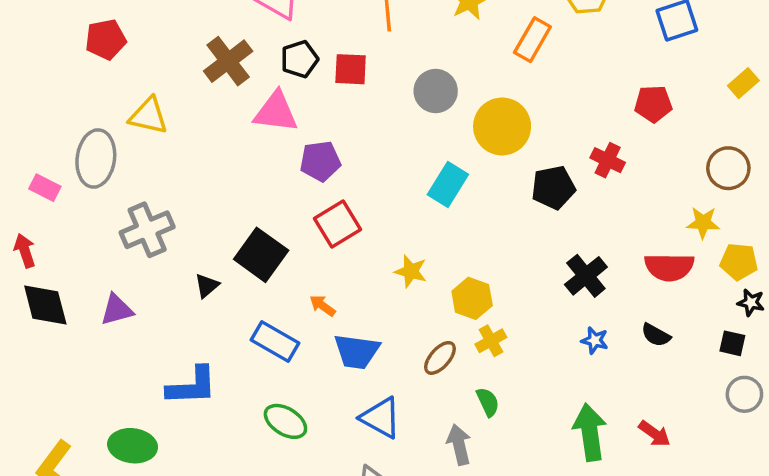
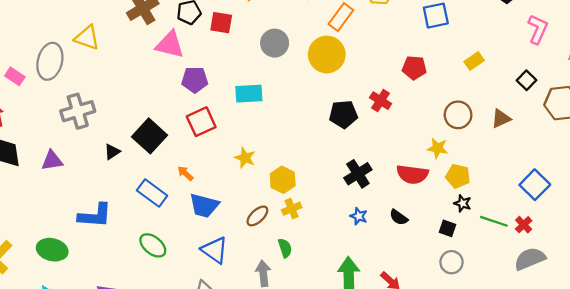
yellow circle: (502, 126) -> (327, 55), moved
cyan rectangle: (448, 184) -> (249, 94), moved, turned 48

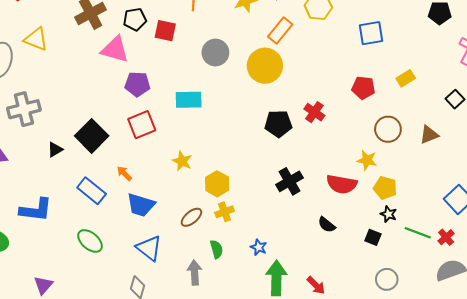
red pentagon: (414, 68) -> (363, 88), moved
blue star: (359, 216) -> (259, 247), moved
gray circle: (452, 262) -> (387, 279), moved

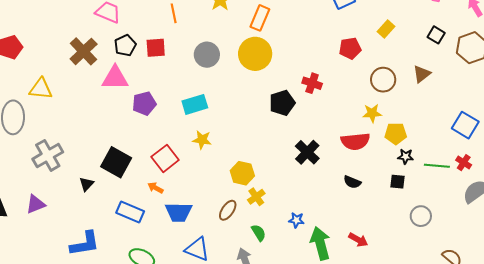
red square: (142, 125) -> (165, 158), moved
yellow star: (182, 161) -> (202, 140), moved

